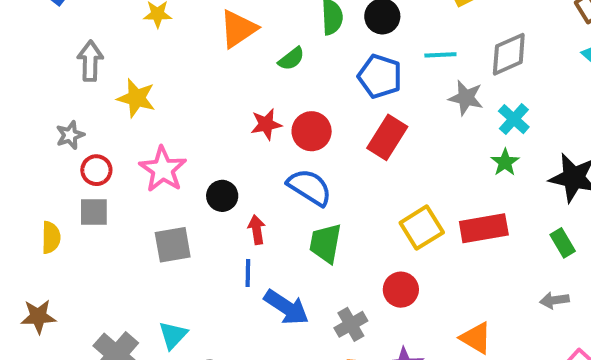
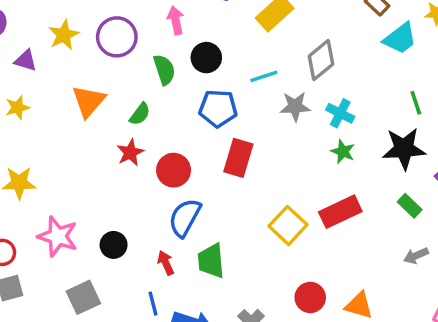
red star: (266, 124) -> (130, 153), moved
blue semicircle: (309, 187) -> (185, 218), turned -78
red arrow: (257, 230) -> (166, 263), moved
red circle: (401, 290) -> (310, 297), moved

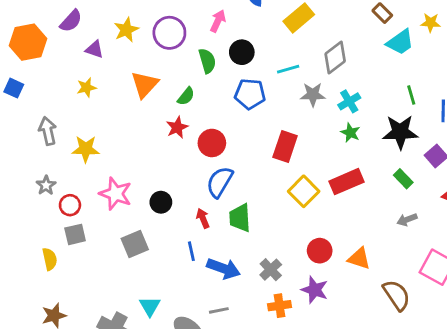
pink arrow: (176, 20) -> (218, 21), turned 35
cyan cross: (340, 113) -> (349, 101), turned 30
red rectangle: (238, 158) -> (285, 147), moved

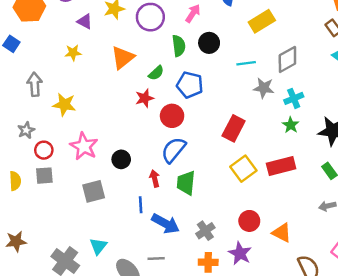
blue pentagon: (250, 94) -> (190, 85), moved
yellow semicircle: (50, 259) -> (15, 181), moved

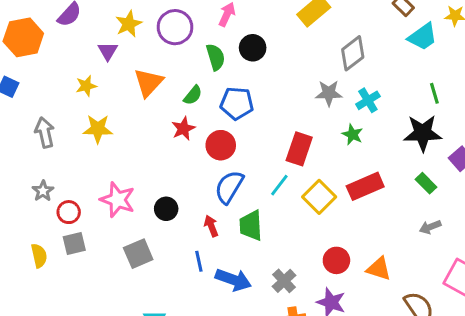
purple triangle: (85, 21) -> (108, 51), moved, turned 42
cyan line: (246, 63) -> (279, 185), moved, turned -36
yellow star: (64, 105) -> (98, 129), moved
green star: (291, 125) -> (352, 134), moved

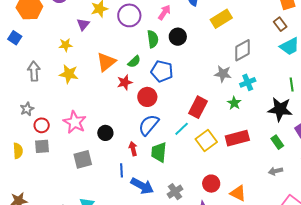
orange triangle: (148, 83) -> (106, 62), moved

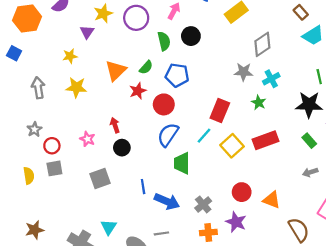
pink star: (75, 122) -> (87, 139), size x0.6
red arrow: (133, 149) -> (115, 125), moved

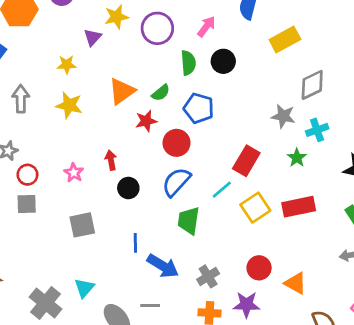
black circle: (122, 148) -> (128, 188), moved
purple star: (236, 222) -> (246, 305), turned -30

